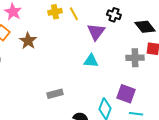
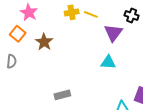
yellow line: (74, 14) -> (91, 14), turned -40
gray rectangle: (55, 94) -> (62, 95), moved

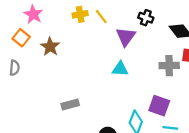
yellow line: (91, 14) -> (101, 17), turned 32

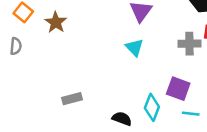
cyan triangle: (120, 69) -> (134, 47), turned 42
gray rectangle: (70, 105) -> (72, 99), moved

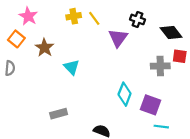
cyan triangle: (134, 47) -> (72, 67), moved
cyan diamond: (152, 107) -> (125, 94), moved

